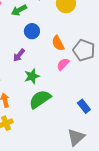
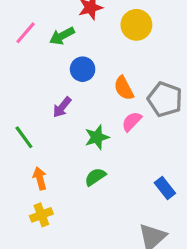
green star: (32, 76) -> (97, 137), moved
green semicircle: (40, 99) -> (95, 177), size x0.6

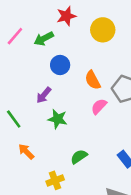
green star: (97, 137) -> (58, 119), moved, turned 30
green semicircle: (95, 177) -> (79, 157), moved
orange arrow: (40, 178) -> (26, 152), turned -30
yellow cross: (41, 215) -> (55, 180), moved

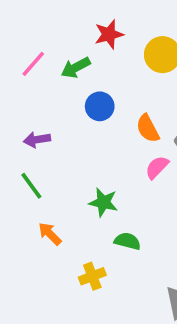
purple arrow: (44, 95) -> (37, 140), moved, turned 42
green star: (58, 119) -> (103, 202), moved
green semicircle: (79, 157) -> (127, 241), turned 48

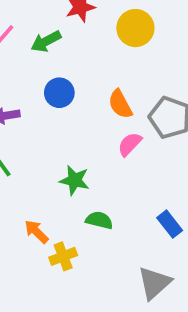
blue circle: (100, 106) -> (59, 93), moved
orange arrow: (50, 234) -> (36, 232), moved

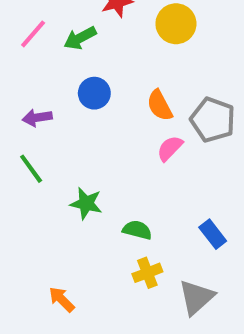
green star: (75, 180) -> (86, 203), moved
orange arrow: (36, 232) -> (62, 299), moved
yellow cross: (63, 256) -> (147, 273), moved

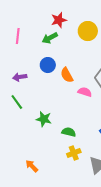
pink line: (33, 34) -> (18, 36), turned -35
green arrow: (80, 38) -> (50, 38), moved
orange semicircle: (160, 105) -> (67, 75), moved
pink semicircle: (170, 148) -> (85, 92), turned 64

